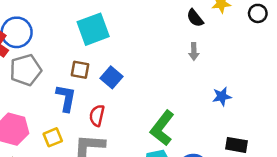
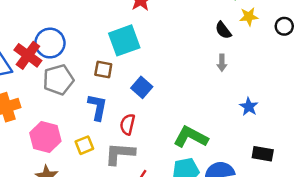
brown square: (80, 70) -> (103, 69), moved
blue star: (222, 96) -> (249, 107), turned -30
green L-shape: (162, 128) -> (191, 137), turned 80

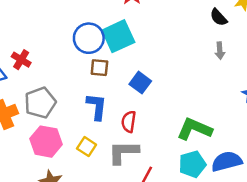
blue circle: (50, 43) -> (89, 38), moved
red cross: (28, 55) -> (21, 60), size x0.7
gray pentagon: (58, 80) -> (40, 103), moved
yellow square: (84, 145) -> (87, 147), turned -30

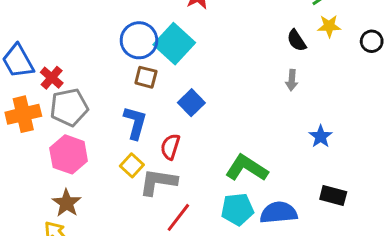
cyan square: (118, 36) -> (174, 44), turned -32
red cross: (21, 60) -> (52, 78), moved
yellow square: (87, 147) -> (132, 165), moved

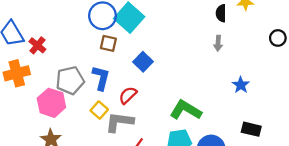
black semicircle: (297, 40) -> (221, 13), turned 35
black circle: (372, 41) -> (278, 38), moved
gray pentagon: (69, 107) -> (70, 80), moved
red semicircle: (170, 147) -> (128, 95), turned 30

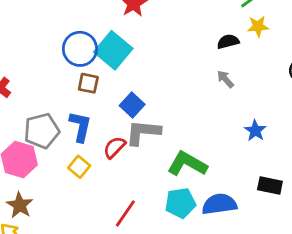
black semicircle: (221, 13) -> (228, 42), turned 77
gray arrow: (218, 43) -> (225, 79), turned 136
gray L-shape: (119, 122) -> (143, 132), moved

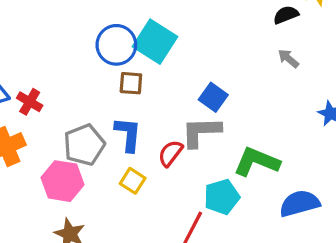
blue square: (132, 105) -> (213, 97), moved
cyan pentagon: (180, 203) -> (222, 197), moved

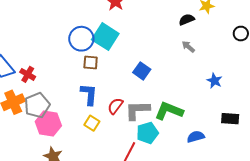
gray L-shape: (201, 132) -> (137, 110), moved
gray pentagon: (84, 145) -> (37, 105), moved
blue semicircle: (300, 203) -> (196, 137), size x0.7

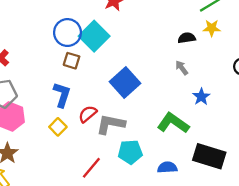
blue square: (142, 71) -> (125, 83), size x1.5
blue star: (214, 81) -> (201, 97), moved
green L-shape: (169, 111) -> (173, 123), moved
black rectangle: (230, 119) -> (209, 156), size x1.6
cyan pentagon: (147, 133) -> (130, 152), moved

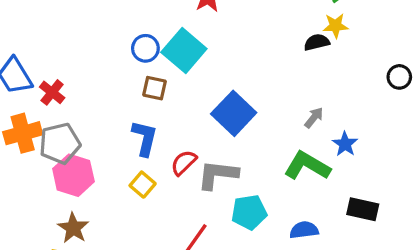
yellow star: (212, 28) -> (335, 26), moved
blue circle: (67, 33) -> (145, 48), size x0.7
gray arrow: (182, 68) -> (314, 118), moved, turned 80
blue star: (201, 97) -> (345, 144), moved
black rectangle: (209, 156) -> (363, 209), size x0.7

